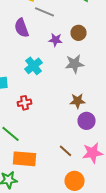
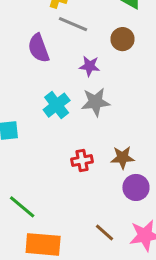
brown circle: (78, 33) -> (122, 39), moved
gray star: (74, 64) -> (96, 102), moved
red cross: (24, 103) -> (82, 161), moved

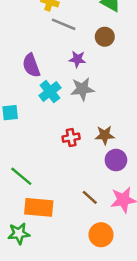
purple semicircle: (39, 48) -> (31, 65), moved

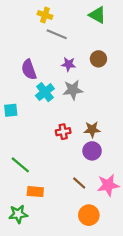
brown circle: (105, 37) -> (98, 59), moved
purple circle: (116, 160) -> (92, 151), moved
orange rectangle: (39, 207) -> (35, 192), size x0.7

